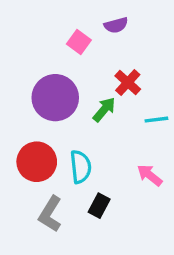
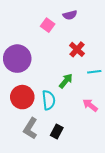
purple circle: (55, 98) -> (17, 59), moved
green arrow: (104, 109) -> (66, 81), moved
black rectangle: (99, 206) -> (57, 132), moved

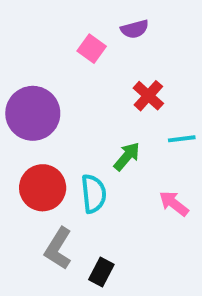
black rectangle: (57, 132) -> (101, 272), moved

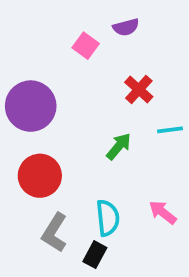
cyan semicircle: (94, 194) -> (108, 218), moved
pink arrow: (174, 203) -> (163, 212), moved

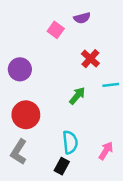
purple circle: (31, 106) -> (20, 69), size x0.7
pink arrow: (163, 212) -> (106, 151), moved, turned 84
gray L-shape: (54, 233) -> (19, 152), moved

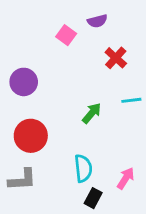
red cross: (90, 59) -> (116, 58), moved
gray L-shape: (19, 152) -> (22, 180), turned -125
black rectangle: (62, 166) -> (93, 198), moved

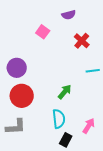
pink square: (66, 35) -> (43, 32), moved
purple circle: (24, 82) -> (17, 68), moved
green arrow: (92, 113) -> (65, 92), moved

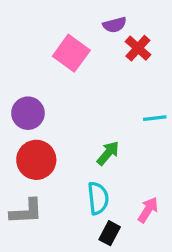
pink square: (43, 32) -> (71, 53), size x1.5
red cross: (82, 41) -> (138, 48), moved

